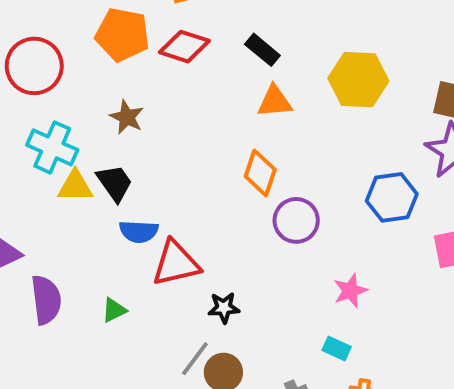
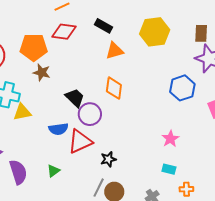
orange pentagon: (122, 35) -> (34, 47), moved
black trapezoid: (115, 183) -> (75, 98), moved
purple circle: (296, 220) -> (90, 114), moved

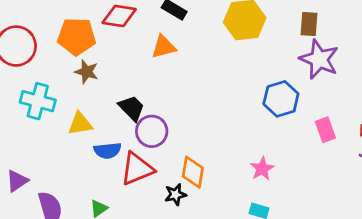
orange triangle: (115, 51) -> (164, 47), moved
orange diamond: (114, 88) -> (193, 172), moved
yellow triangle: (22, 112) -> (80, 124), moved

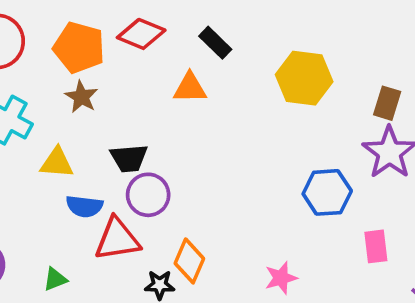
black trapezoid: (132, 108) -> (129, 158), turned 116

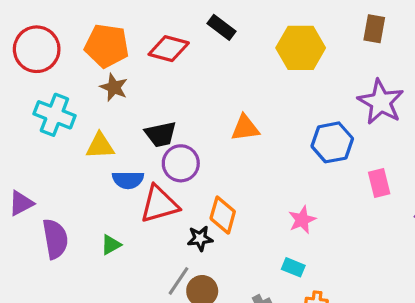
red diamond: (141, 34) -> (169, 49), moved
orange triangle: (190, 88) -> (245, 128), moved
brown rectangle: (387, 103) -> (374, 29), moved

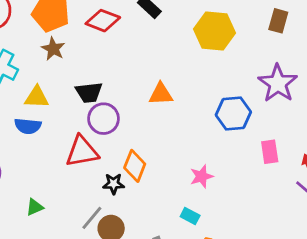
blue semicircle: (128, 180) -> (28, 126), moved
green triangle: (111, 245) -> (35, 207), moved

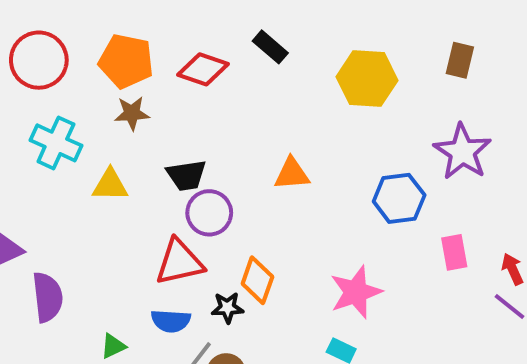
brown star: (53, 49) -> (132, 113), turned -30
blue semicircle: (28, 126) -> (171, 321), moved
pink star: (201, 176) -> (356, 292), size x1.5

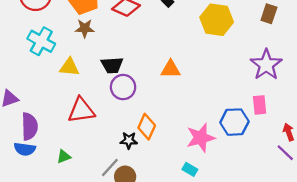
blue hexagon: (399, 198) -> (234, 122), moved
pink rectangle: (454, 252) -> (260, 105), moved
red triangle: (179, 262) -> (81, 110), moved
blue semicircle: (171, 321) -> (25, 149), moved

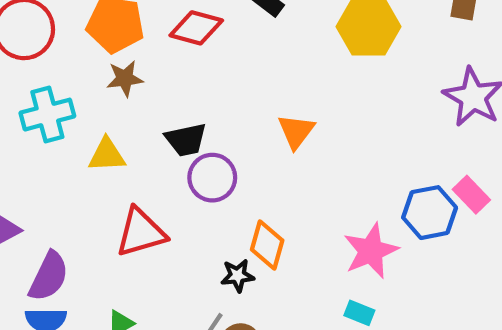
cyan cross: (41, 41) -> (47, 115), turned -36
orange triangle: (171, 69) -> (296, 131), turned -45
pink rectangle: (260, 105) -> (471, 195), moved, turned -30
purple semicircle: (30, 126) -> (49, 276), turned 36

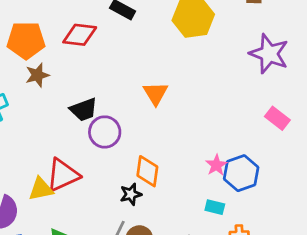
yellow triangle: (107, 155) -> (41, 189), moved
blue hexagon: (430, 213) -> (241, 173), moved
pink star: (371, 251) -> (216, 165), size x0.6

